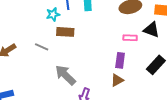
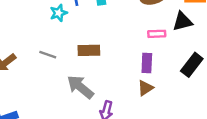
black triangle: (151, 30) -> (182, 21), turned -30
brown rectangle: (65, 32) -> (89, 50), moved

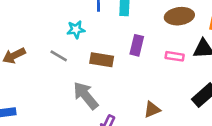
cyan star: (59, 13) -> (76, 29), moved
purple rectangle: (147, 63) -> (137, 45), moved

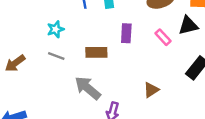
cyan star: (76, 29) -> (56, 29), moved
pink rectangle: (175, 56) -> (163, 37), turned 49

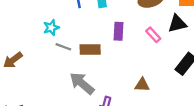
gray line: (56, 56) -> (63, 47), moved
brown triangle: (151, 90) -> (142, 85), turned 35

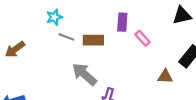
pink rectangle: (153, 35) -> (142, 38), moved
brown triangle: (142, 85) -> (165, 77), moved

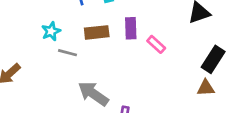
brown rectangle: (93, 40) -> (97, 32), moved
brown triangle: (165, 77) -> (206, 88), moved

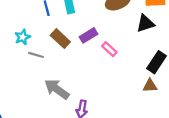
purple rectangle: (131, 28) -> (89, 35), turned 60
brown rectangle: (97, 32) -> (60, 39), turned 48

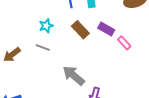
purple rectangle: (89, 35) -> (106, 29), turned 56
gray line: (36, 55) -> (43, 47), moved

